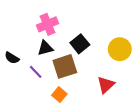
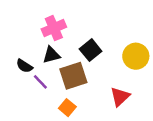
black semicircle: (12, 58) -> (24, 66), moved

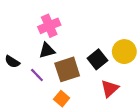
black square: (91, 50) -> (97, 59), moved
black semicircle: (24, 66) -> (12, 62), moved

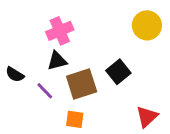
yellow circle: (124, 52) -> (147, 25), moved
red triangle: (110, 89) -> (147, 117), moved
orange square: (62, 99) -> (75, 119), turned -32

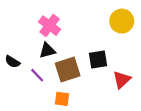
pink cross: (60, 31) -> (50, 26), turned -30
black square: (118, 72) -> (98, 59), turned 30
red triangle: (147, 117) -> (122, 80), moved

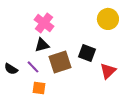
black square: (98, 59) -> (87, 53), turned 30
black semicircle: (12, 62) -> (11, 69), moved
orange square: (62, 99) -> (39, 88), moved

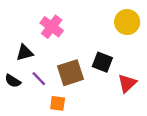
black triangle: (42, 45) -> (25, 53), moved
orange square: (39, 88) -> (58, 103), moved

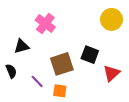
purple line: (39, 79) -> (37, 81), moved
black semicircle: (13, 81) -> (11, 71), turned -144
orange square: (58, 103) -> (60, 91), moved

